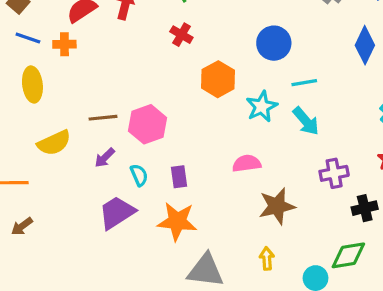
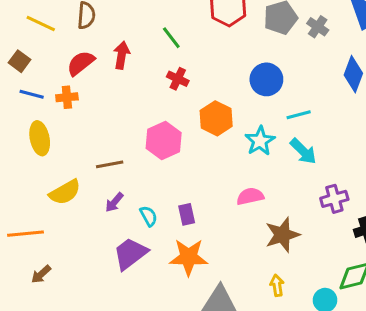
pink hexagon: (148, 124) -> (164, 141), moved

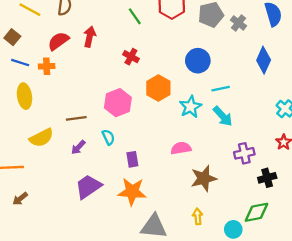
green line: (171, 38) -> (135, 16), moved
cyan semicircle: (149, 216) -> (108, 137), moved

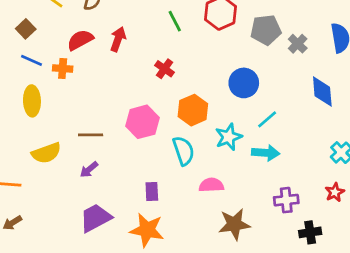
blue diamond: (264, 60) -> (322, 91), turned -35
cyan line: (221, 89) -> (267, 119), turned -36
cyan arrow: (223, 116) -> (266, 153), turned -50
cyan semicircle: (108, 137) -> (184, 151), moved, size x1.5

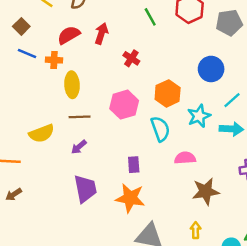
red cross: (165, 69) -> (131, 58), moved
yellow ellipse: (32, 101) -> (72, 85), moved
purple trapezoid: (95, 218) -> (85, 189), turned 108

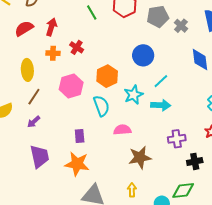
orange cross: (54, 60) -> (53, 53), moved
brown line: (80, 117) -> (34, 97), turned -54

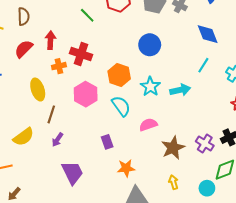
red cross: (77, 47) -> (81, 54), size x1.5
cyan line: (161, 81) -> (203, 65), moved
purple cross: (177, 139) -> (205, 144), moved, turned -36
orange star: (77, 164) -> (126, 168), moved, size x0.7

